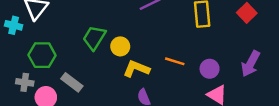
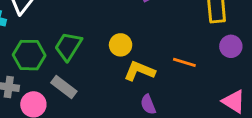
green trapezoid: (94, 38) -> (68, 46), moved
purple circle: (210, 69) -> (231, 46), moved

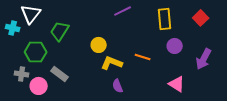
green trapezoid: (68, 46) -> (60, 31), moved

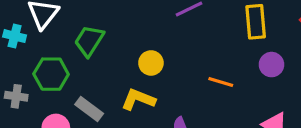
yellow L-shape: (112, 63) -> (138, 99), moved
gray cross: (22, 74) -> (16, 96), moved

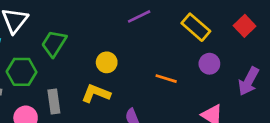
yellow rectangle: (256, 22) -> (196, 27), turned -44
gray rectangle: (89, 109) -> (54, 102), turned 45

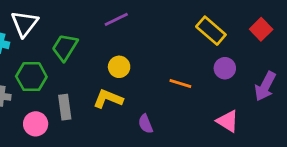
purple line: (139, 16) -> (116, 19), moved

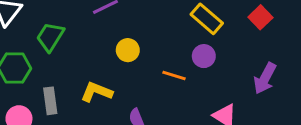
yellow circle: (119, 67) -> (128, 50), moved
purple circle: (225, 68) -> (204, 56), moved

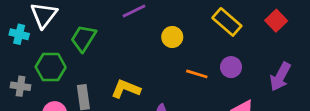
yellow circle: (128, 50) -> (172, 37), moved
purple circle: (204, 56) -> (231, 67), moved

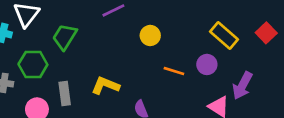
red square: (276, 21) -> (266, 33), moved
yellow rectangle: (227, 22) -> (224, 35), moved
purple arrow: (280, 77) -> (242, 86), moved

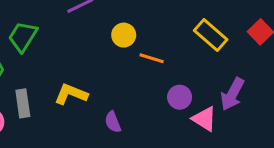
purple circle: (207, 64) -> (180, 97), moved
orange line: (174, 71) -> (152, 58), moved

